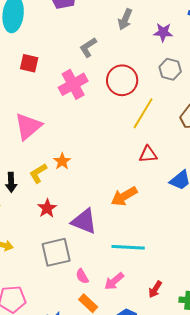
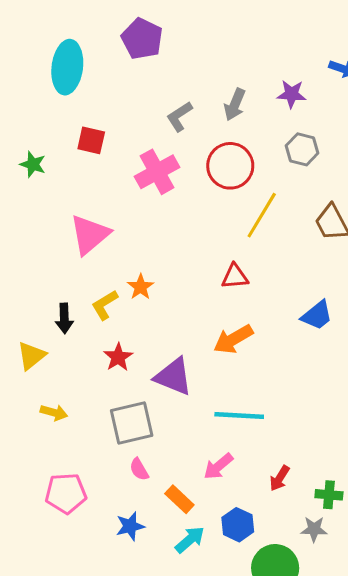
gray arrow: (125, 19) -> (235, 105), moved
red triangle: (148, 154) -> (235, 276), moved
pink semicircle: (82, 276) -> (139, 469), moved

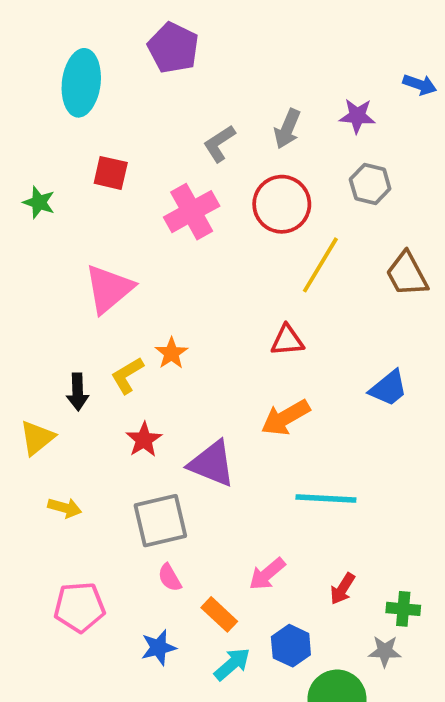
cyan line: (239, 416) -> (326, 499), moved

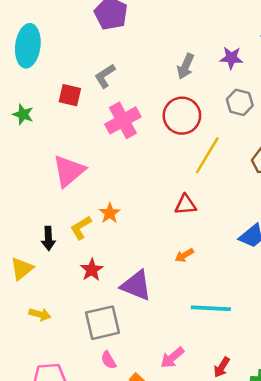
cyan ellipse: (81, 83) -> (28, 46), moved
gray L-shape: (219, 143) -> (105, 76), moved
orange arrow: (285, 418) -> (184, 255), size x0.6

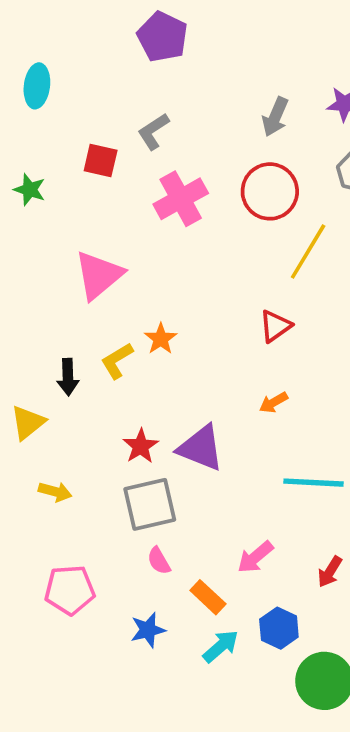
cyan ellipse: (28, 46) -> (37, 86), size x0.7
red triangle: (186, 205) -> (275, 326), turned -30
red star: (92, 270) -> (141, 446), moved

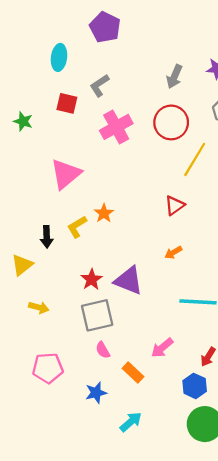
cyan ellipse: (37, 86) -> (59, 57), moved
blue hexagon: (279, 628) -> (195, 386), moved
cyan arrow: (221, 646) -> (131, 422), moved

